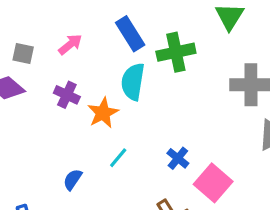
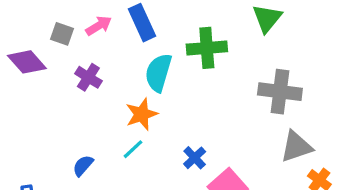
blue rectangle: (130, 34) -> (142, 23), moved
gray square: (23, 54) -> (62, 34), moved
orange star: (103, 113) -> (142, 114), moved

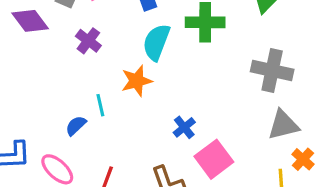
cyan line: (133, 149) -> (100, 105), moved, turned -65

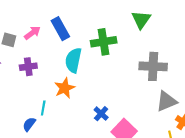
purple cross: (88, 41) -> (28, 67), turned -35
cyan line: (100, 105) -> (43, 108), turned 32

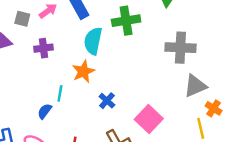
blue cross: (101, 114) -> (107, 101), moved

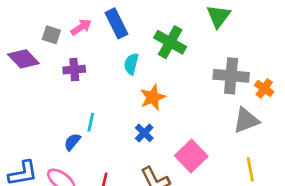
green cross: (126, 21) -> (170, 42), turned 36
cyan semicircle: (93, 41) -> (131, 64), size x0.7
orange star: (83, 71) -> (153, 97), moved
orange cross: (214, 108) -> (264, 88), moved

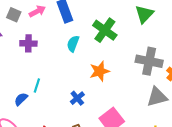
orange star: (153, 97) -> (100, 71), moved

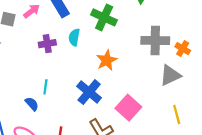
purple cross: (28, 43) -> (47, 44), moved
blue cross: (77, 98) -> (89, 92), size x1.6
blue semicircle: (21, 99) -> (32, 104), turned 104

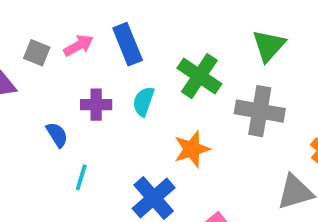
gray cross: (155, 41) -> (260, 111), moved
blue semicircle: (32, 104) -> (57, 135), moved

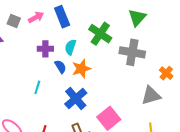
blue semicircle: (57, 135) -> (60, 67), moved
orange star: (192, 149) -> (81, 69), moved

